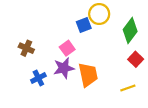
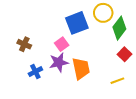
yellow circle: (99, 14) -> (103, 13), moved
blue square: (84, 25) -> (77, 23), size x1.6

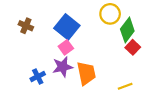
blue square: (77, 23) -> (67, 27), moved, turned -30
brown cross: (24, 44) -> (26, 26), moved
red square: (124, 54) -> (133, 47), moved

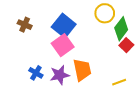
pink square: (66, 47) -> (63, 45), size x1.5
purple star: (63, 67) -> (60, 75), moved
blue cross: (38, 77) -> (36, 73), turned -32

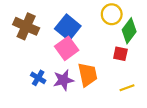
brown cross: (25, 25) -> (26, 26), size x1.6
red square: (126, 45) -> (120, 54), moved, turned -32

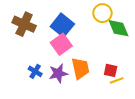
green diamond: (129, 31) -> (119, 28), turned -60
red square: (120, 54) -> (111, 70), moved

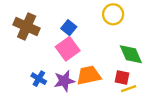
blue square: (62, 25) -> (69, 28), size x0.6
green diamond: (119, 28) -> (131, 54), moved
orange trapezoid: (80, 68) -> (89, 75), turned -90

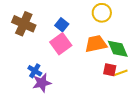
orange trapezoid: (89, 75) -> (96, 44), moved
purple star: (64, 81) -> (42, 83), moved
yellow line: (129, 89) -> (121, 73), moved

